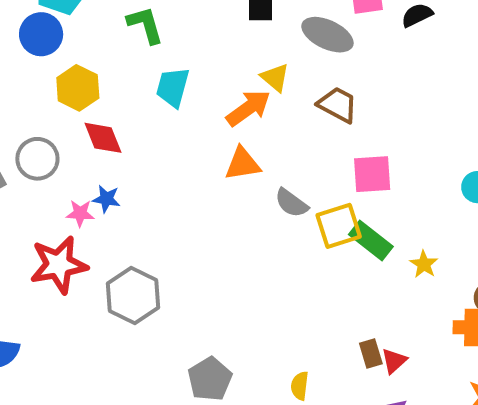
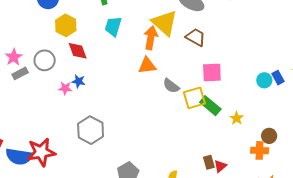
yellow triangle: (275, 78) -> (164, 23), size x1.8
orange arrow: (248, 108) -> (151, 38), turned -45
red star: (59, 265) -> (41, 152), moved

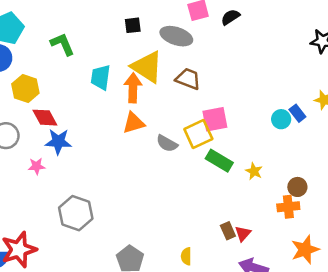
cyan trapezoid: (113, 26) -> (101, 77), moved
blue star: (79, 81) -> (58, 142), moved, size x1.5
yellow square: (194, 98) -> (198, 134), moved

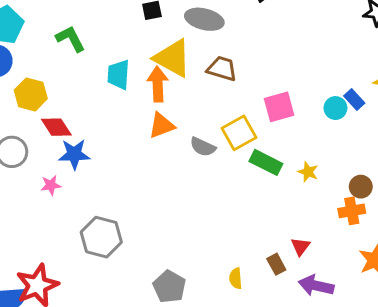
pink square: (215, 119) -> (279, 107), moved
brown rectangle: (228, 231) -> (276, 264), moved

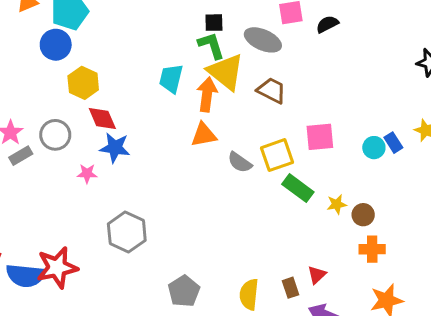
green L-shape: (71, 39) -> (211, 46), moved
yellow star: (308, 172) -> (337, 204), turned 30
brown circle: (361, 187) -> (363, 215), moved
yellow semicircle: (236, 278) -> (249, 294), size x1.5

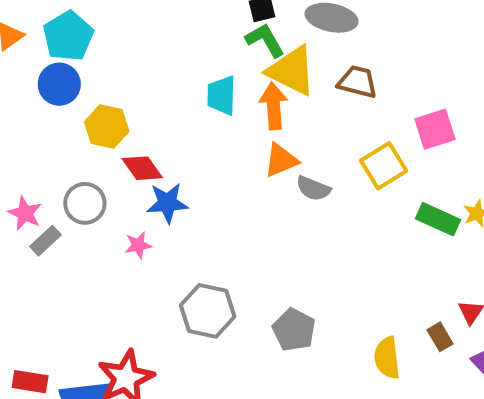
gray semicircle: (240, 162) -> (313, 188), moved
green rectangle: (298, 188) -> (438, 219), moved
gray pentagon: (184, 291) -> (294, 330), moved

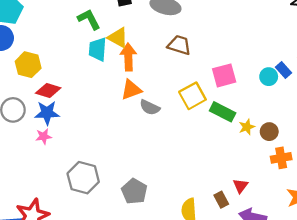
green L-shape: (265, 40) -> (89, 19), moved
yellow triangle: (292, 71) -> (118, 38), moved, size x0.7
red diamond: (142, 168) -> (48, 91), turned -40
blue star: (167, 203) -> (47, 113), moved
green rectangle: (438, 219) -> (223, 112), moved

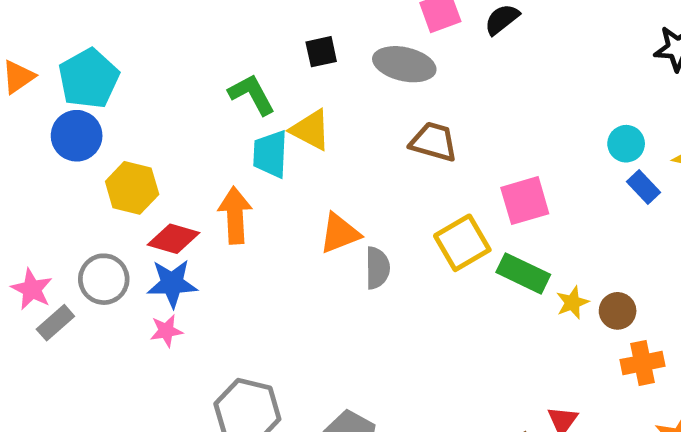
orange arrow: (128, 57) -> (235, 215), moved
cyan circle: (269, 77) -> (626, 144), moved
gray semicircle: (150, 107) -> (377, 268), turned -114

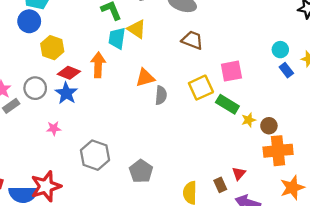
blue star: (172, 283) -> (66, 93), turned 30
pink star: (166, 331) -> (54, 128), moved
orange cross: (643, 363) -> (278, 151), size x1.5

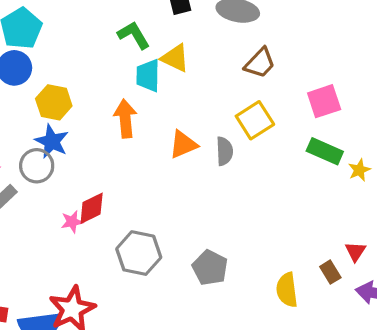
brown trapezoid: (192, 40) -> (260, 63), turned 120
red diamond: (69, 73) -> (92, 208), moved, turned -40
orange triangle: (145, 78) -> (183, 144), moved
yellow square: (201, 88) -> (255, 120), moved
blue star: (66, 93) -> (52, 141), moved

